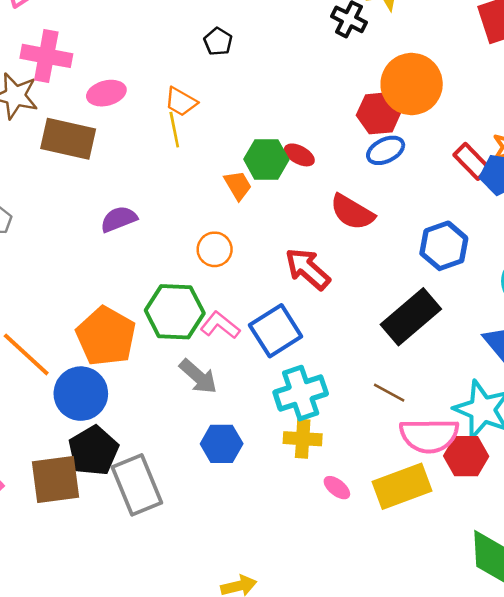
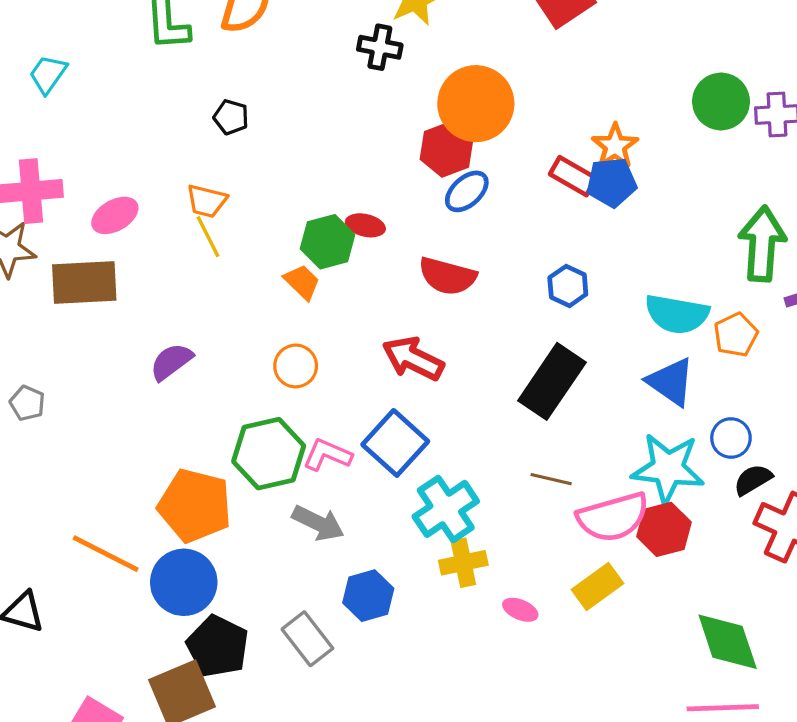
blue hexagon: (444, 246) -> (568, 286), size x0.7
gray rectangle: (137, 485) -> (307, 639), moved, size x0.7
yellow rectangle: (402, 486) -> (598, 586), size x0.7

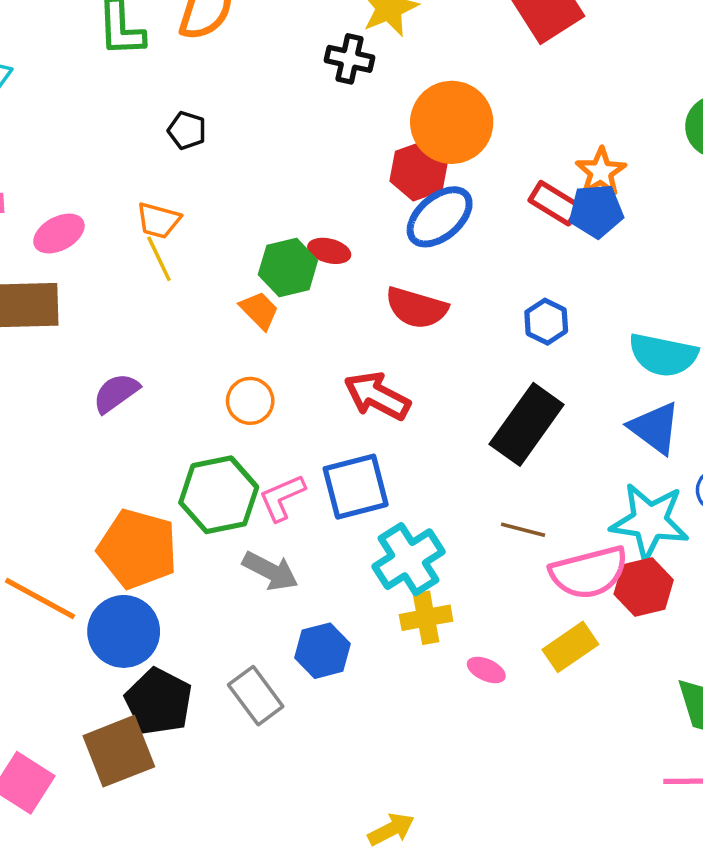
blue ellipse: (467, 191) -> (440, 217), size x1.4
blue square: (395, 443) -> (356, 487), turned 32
pink L-shape: (327, 455) -> (282, 498), turned -48

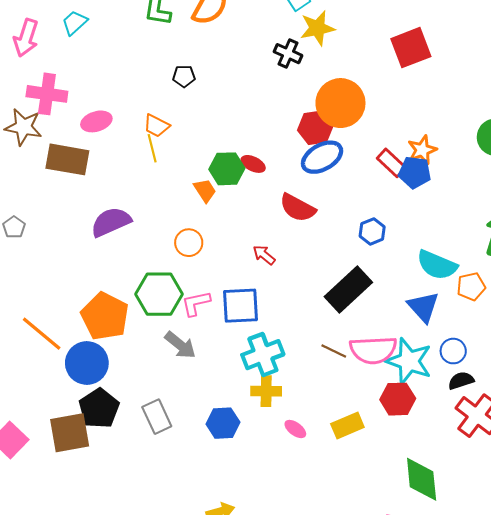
black pentagon: (187, 130) -> (184, 76), turned -30
purple semicircle: (116, 393) -> (111, 222), size x1.4
red arrow: (377, 396) -> (264, 255), size x0.6
pink semicircle: (589, 572) -> (373, 350), moved
blue hexagon: (322, 651) -> (223, 423), moved

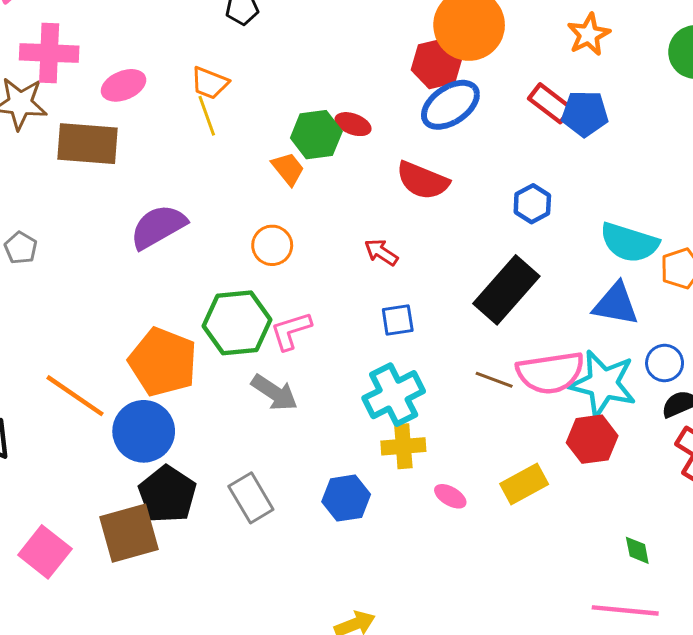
orange star: (422, 150) -> (589, 35), moved
blue square: (240, 306) -> (398, 320), moved, size x0.6
blue triangle: (423, 307) -> (616, 304), turned -32
green diamond: (422, 479) -> (637, 550), size x0.5

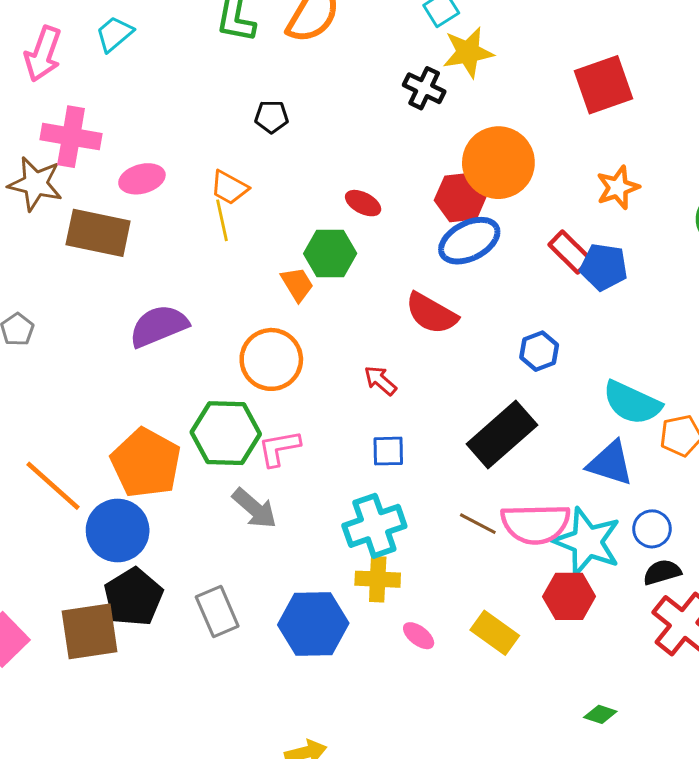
red ellipse: (353, 124) -> (363, 203), moved
orange circle: (272, 245) -> (271, 359), size x1.5
yellow rectangle: (524, 484) -> (495, 633), turned 57
blue hexagon: (346, 498) -> (313, 624), size x1.4
green diamond: (637, 550) -> (600, 714), turned -68

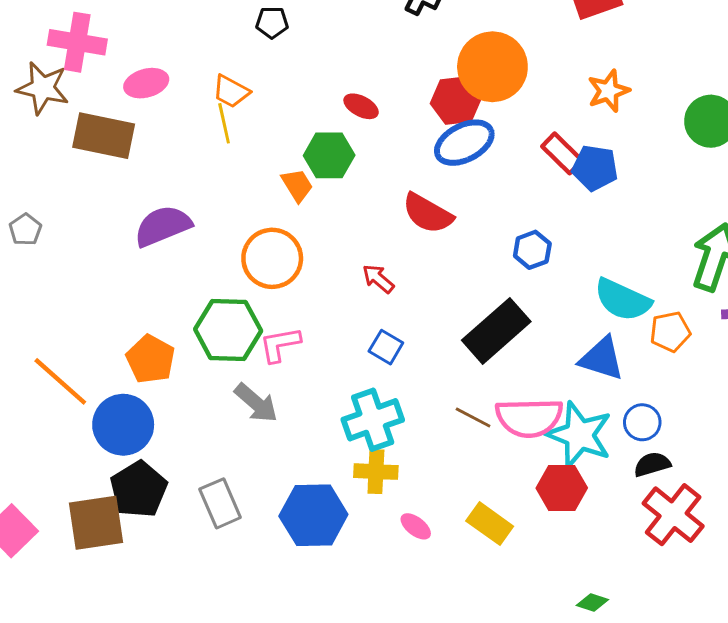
blue square: (388, 451) -> (386, 347), turned 32
orange pentagon: (146, 463) -> (151, 359), size x0.7

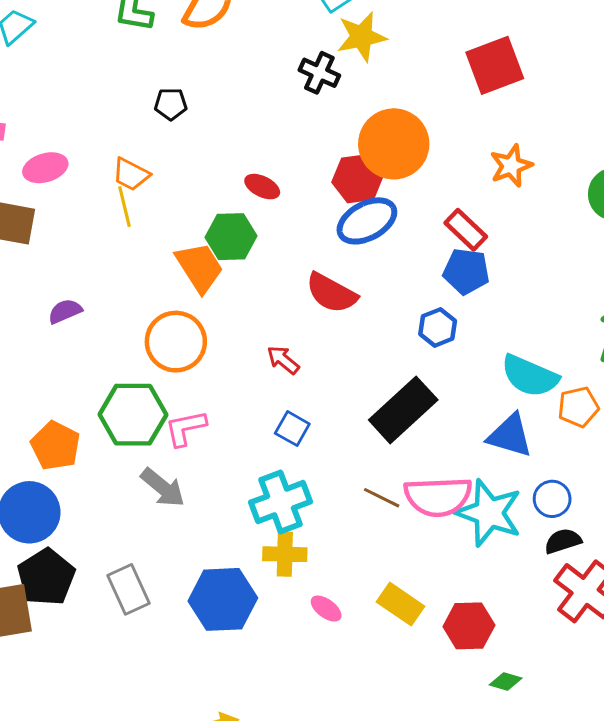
blue pentagon: (595, 168) -> (466, 271), moved
orange trapezoid: (297, 185) -> (200, 267), size x1.5
purple semicircle: (163, 226) -> (65, 311), size x0.6
red hexagon: (562, 488) -> (469, 626), moved

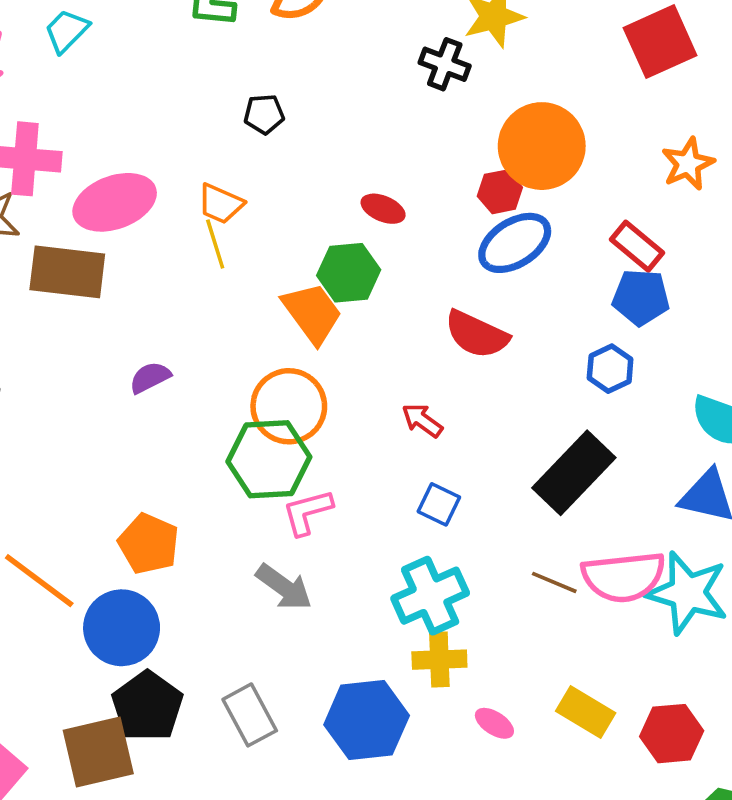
pink ellipse: (45, 168) -> (115, 202), size x1.5
red hexagon: (358, 179) -> (500, 192), size x0.7
green hexagon: (133, 415) -> (269, 459), moved

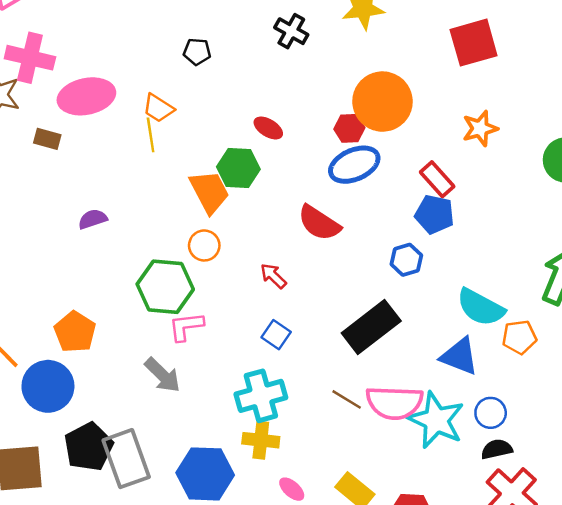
black cross: (445, 64) -> (291, 31), moved
brown rectangle: (67, 272) -> (47, 139), size x0.5
orange circle: (289, 406) -> (204, 245), moved, size x0.6
black pentagon: (147, 706) -> (89, 447), moved
gray rectangle: (250, 715) -> (126, 459), size x1.4

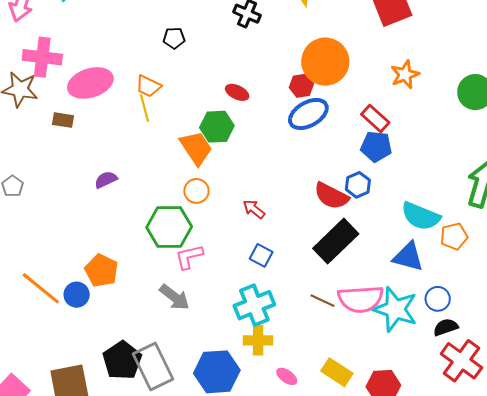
red semicircle: (319, 223) -> (331, 196), moved
blue circle: (48, 386) -> (77, 295), moved, size x0.6

